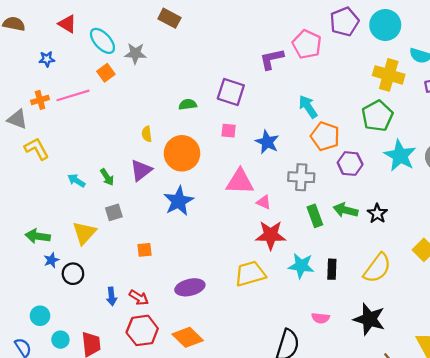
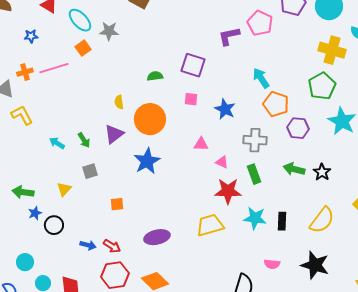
pink triangle: (240, 182) -> (201, 144), size x0.6
green rectangle: (315, 216) -> (254, 174), moved
yellow triangle: (84, 233) -> (64, 189), size x0.7
blue arrow: (112, 296) -> (88, 245), turned -70

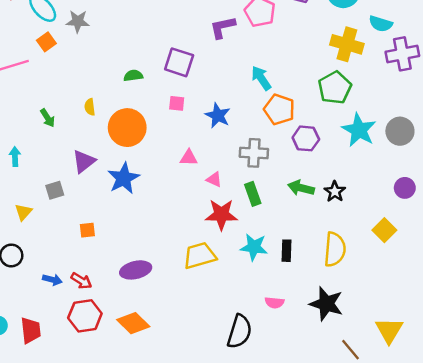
purple triangle: (114, 134) -> (84, 161), moved
green arrow: (84, 140) -> (48, 118), moved
cyan arrow: (57, 143) -> (15, 157), turned 56
yellow semicircle: (322, 220) -> (335, 249), turned -32

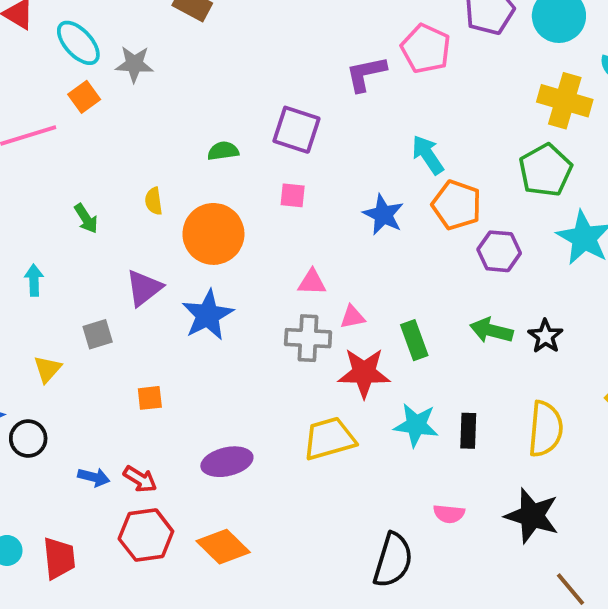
blue star: (218, 115) -> (383, 215), moved
gray cross: (254, 153) -> (308, 338), moved
pink triangle: (214, 179) -> (352, 317), turned -35

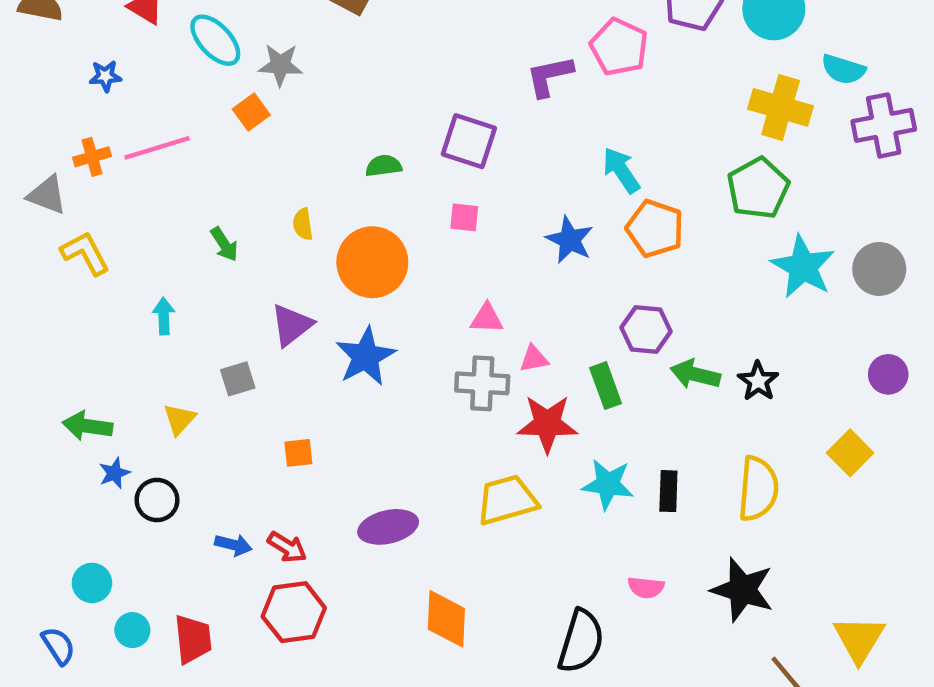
orange square: (84, 97) -> (251, 112), moved
purple hexagon: (499, 251) -> (646, 330), moved
orange diamond: (223, 547) -> (446, 619), moved, turned 48

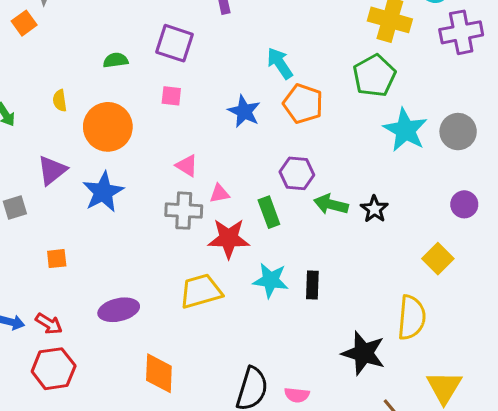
pink triangle: (487, 318) -> (187, 166), turned 30
yellow semicircle: (758, 489) -> (412, 318), moved
pink semicircle: (646, 587) -> (297, 395), moved

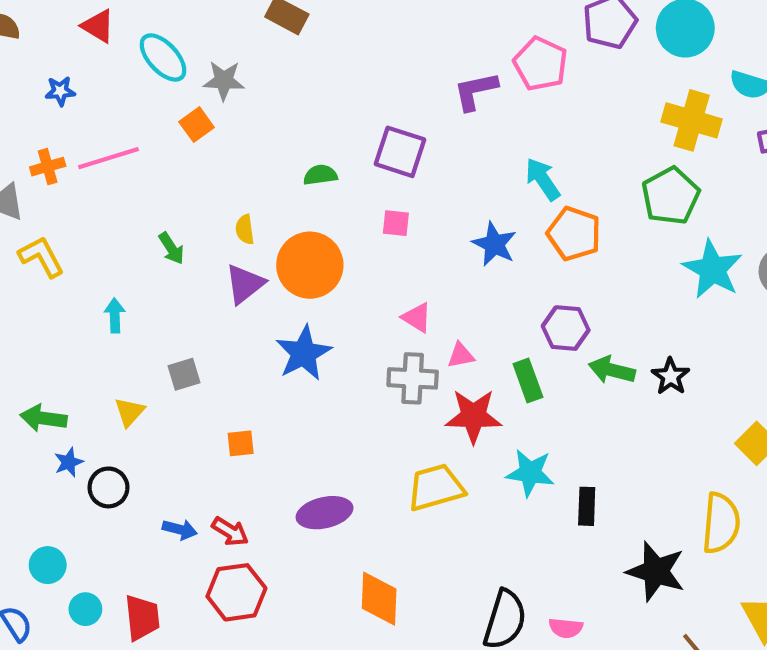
purple triangle: (52, 170) -> (245, 284), moved
black rectangle: (312, 285) -> (587, 506), moved

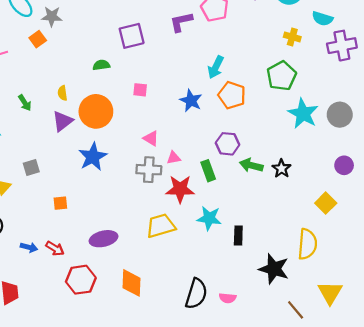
yellow cross: (692, 120) -> (292, 37), size x0.6
purple square: (400, 152) -> (132, 36), moved, turned -32
cyan arrow: (543, 179) -> (216, 67), turned -120
red hexagon: (236, 592) -> (81, 280), moved

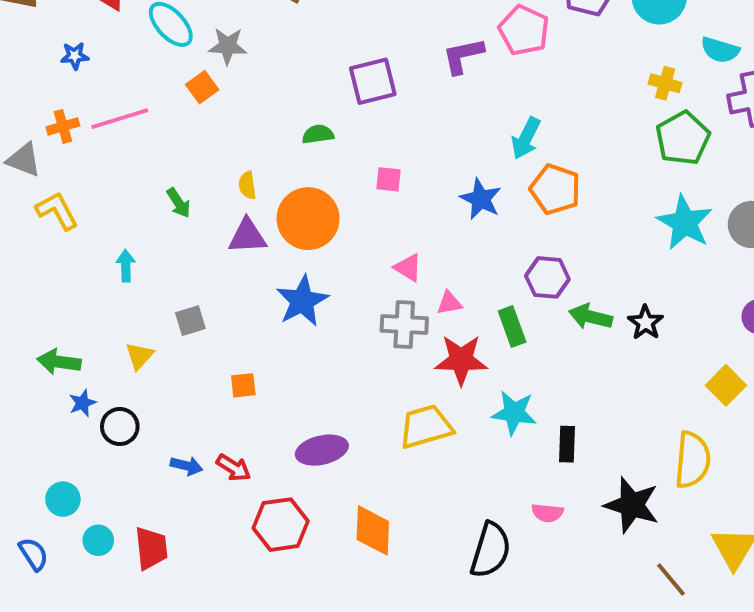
green pentagon: (281, 76) -> (683, 138), moved
purple triangle: (62, 121) -> (247, 236), turned 35
pink semicircle: (228, 298) -> (547, 513), moved

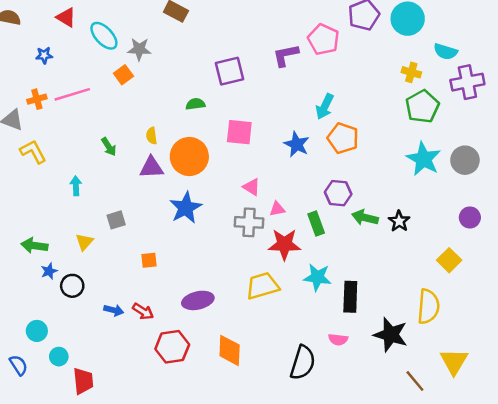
pink square: (389, 179) -> (239, 132), size x1.6
black rectangle: (567, 444) -> (350, 297), size x1.4
red trapezoid: (151, 548) -> (83, 381), moved

